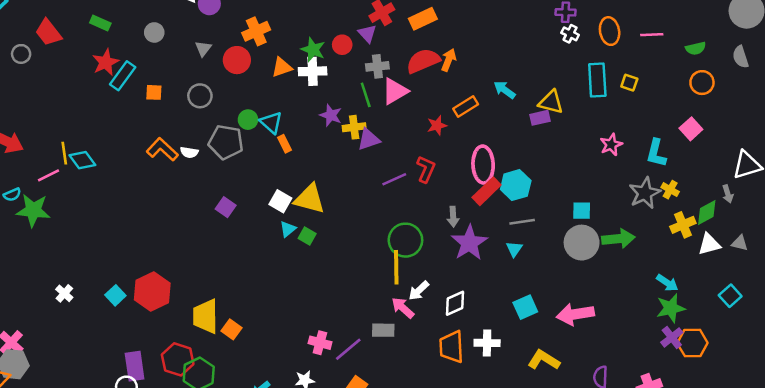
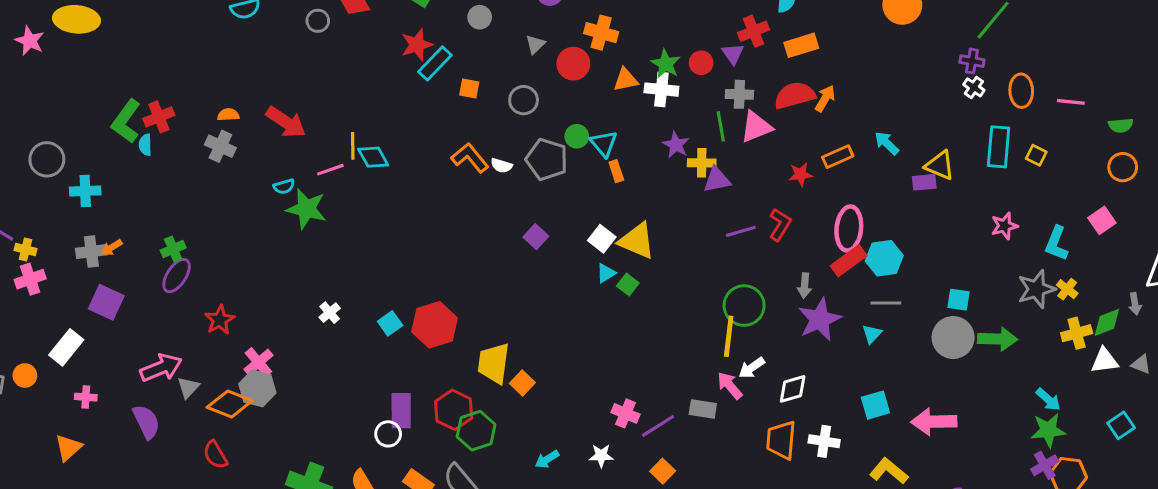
orange cross: (256, 31) -> (601, 33), turned 32

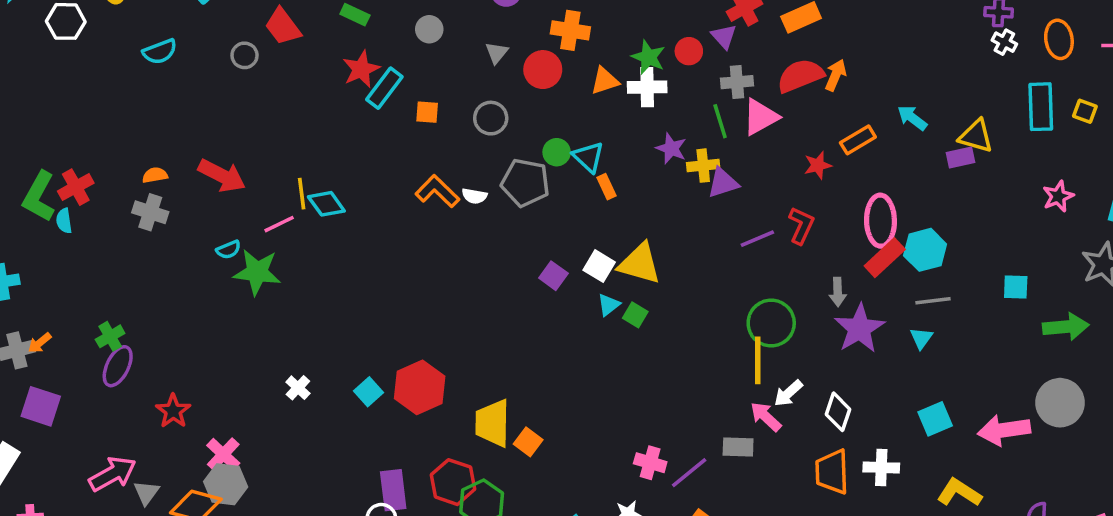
purple square: (536, 237) -> (553, 276), moved
gray circle: (953, 338) -> (1060, 403), moved
white diamond: (793, 389) -> (838, 412), turned -48

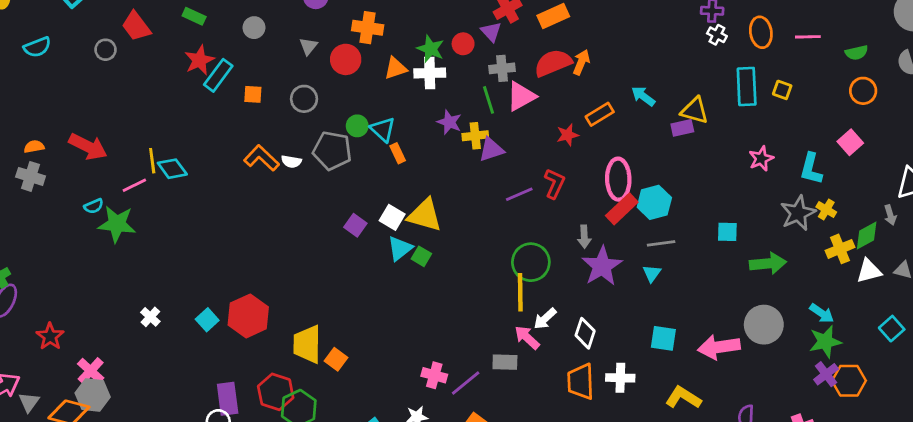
cyan triangle: (609, 305) -> (400, 248), size x1.4
cyan square: (935, 419) -> (663, 338), turned 32

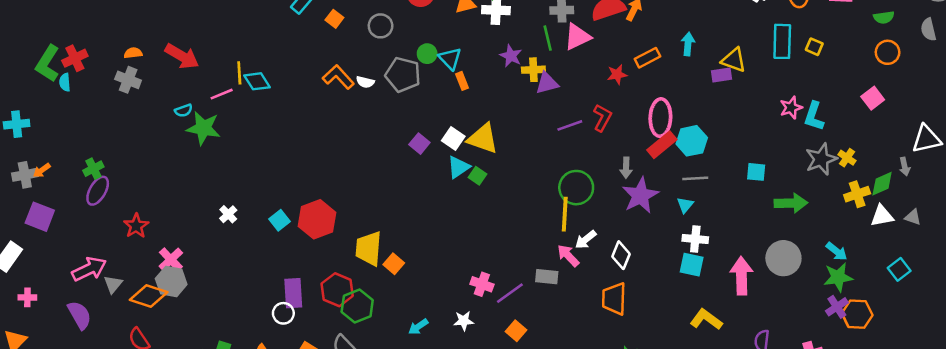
orange square: (253, 94) -> (334, 19), turned 30
cyan arrow: (643, 96) -> (688, 44), turned 55
cyan L-shape: (811, 169) -> (814, 116), moved
pink arrow: (719, 347) -> (741, 276), turned 93
white cross: (620, 378) -> (695, 239), moved

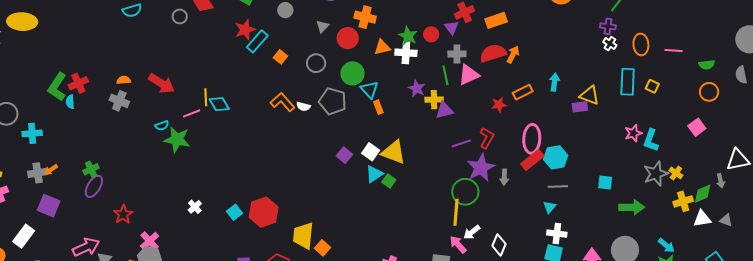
green circle: (427, 54) -> (353, 73), moved, size x1.5
purple star: (640, 195) -> (481, 168), moved

